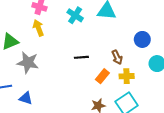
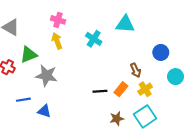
cyan cross: (75, 15) -> (94, 39), moved
black line: (81, 57) -> (100, 91), moved
yellow cross: (127, 76) -> (145, 89), turned -32

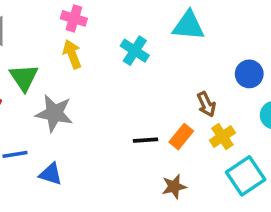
green triangle: (29, 55) -> (24, 78), turned -42
cyan square: (145, 116) -> (246, 176), moved

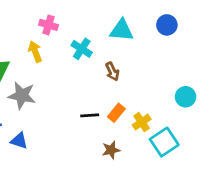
pink cross: (74, 18) -> (48, 25), moved
blue circle: (249, 74) -> (167, 25), moved
brown arrow: (206, 104) -> (112, 71), moved
yellow cross: (222, 137) -> (142, 122), moved

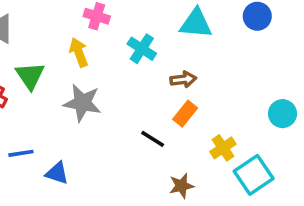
brown arrow: (112, 71) -> (183, 79), turned -72
gray star: (22, 95) -> (82, 103), moved
orange rectangle: (116, 113) -> (185, 114), moved
black line: (90, 115) -> (153, 139), turned 36

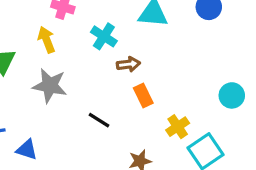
brown arrow: (183, 79) -> (128, 64), moved
orange rectangle: (185, 114) -> (143, 95), turned -65
black line: (153, 139) -> (99, 120), moved

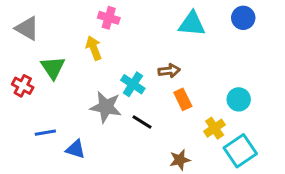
cyan cross: (104, 36) -> (133, 84), moved
gray star: (50, 86) -> (106, 107), moved
cyan circle: (232, 95) -> (239, 99), moved

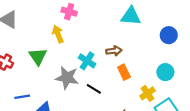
blue circle: (243, 18) -> (169, 35), moved
green triangle: (53, 68) -> (38, 56), moved

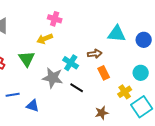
cyan triangle: (131, 16) -> (117, 34), moved
yellow arrow: (58, 34) -> (45, 39), turned -91

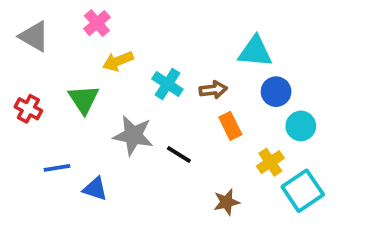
pink cross: (55, 19) -> (97, 23), moved, turned 32
blue circle: (144, 40) -> (276, 92), moved
cyan cross: (71, 63) -> (167, 84), moved

